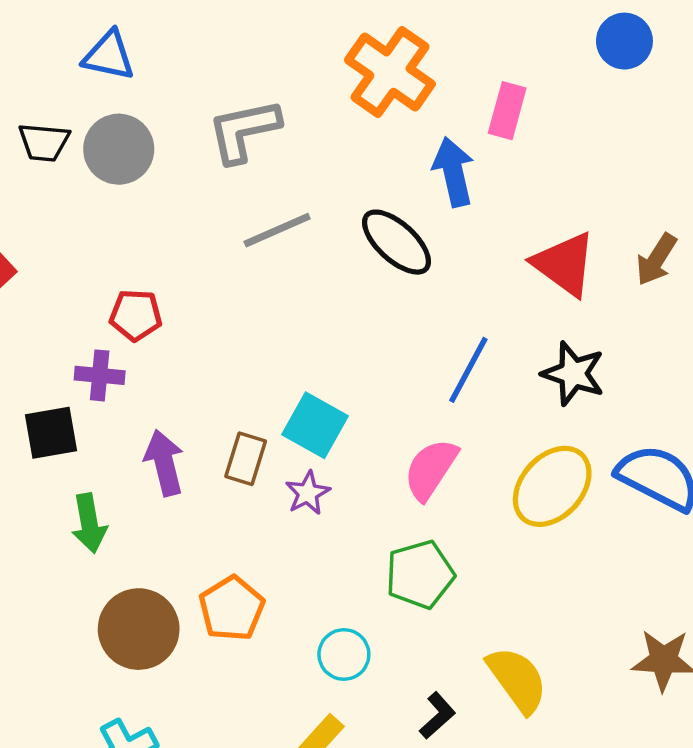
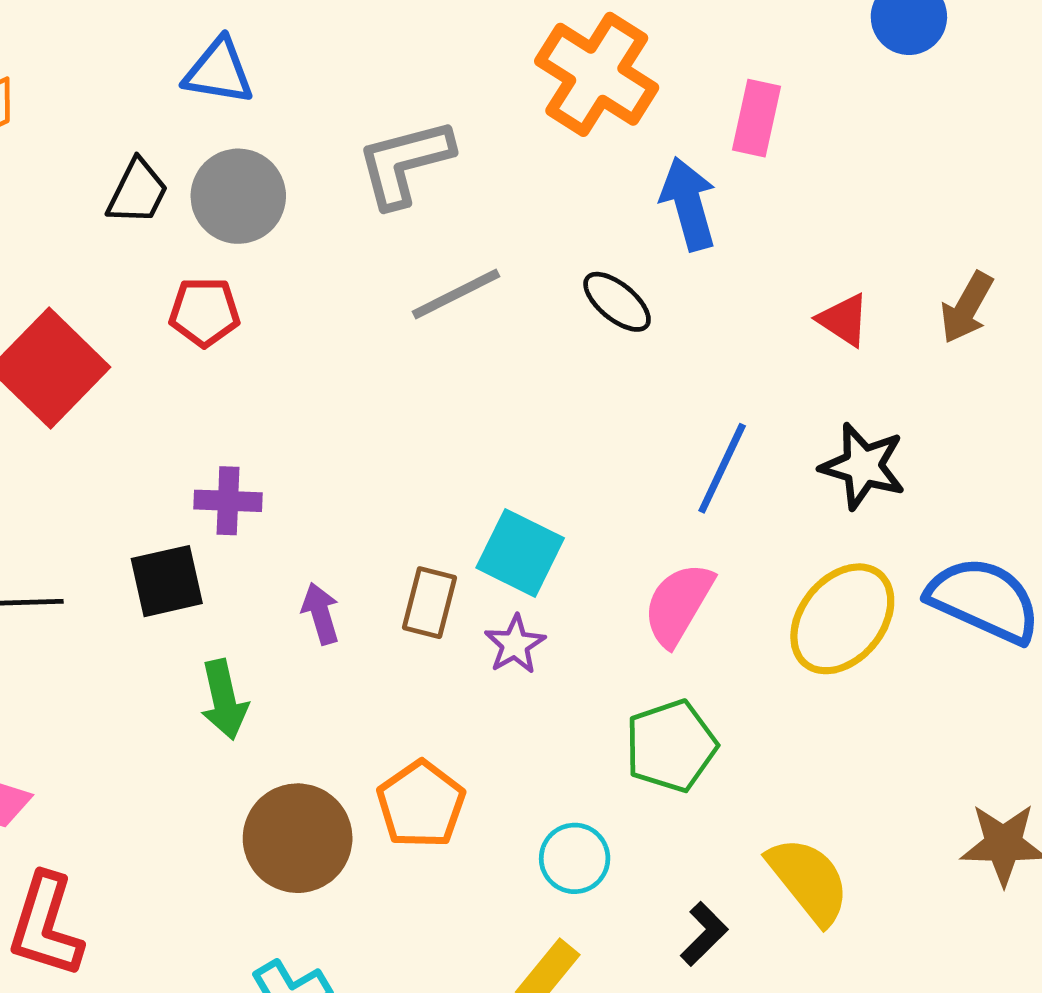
black trapezoid: (44, 142) -> (137, 192), turned -66
black ellipse: (397, 242) -> (617, 302), size x0.7
red triangle: (564, 264) -> (844, 320), size x0.6
red pentagon: (136, 315) -> (204, 312), moved
purple arrow: (164, 463) -> (321, 614), size x0.7

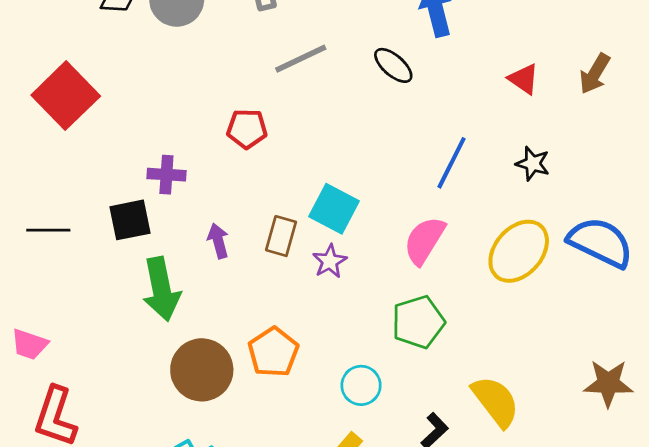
red pentagon: (204, 312) -> (247, 129), moved
black star: (863, 466) -> (533, 164), size x0.7
green arrow: (224, 700) -> (161, 289), size x1.4

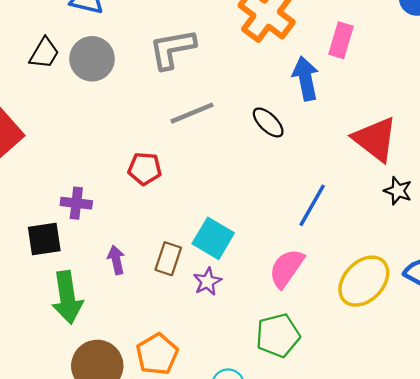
red triangle: (524, 79) -> (375, 139), size x1.8
black star: (533, 164) -> (398, 191), moved

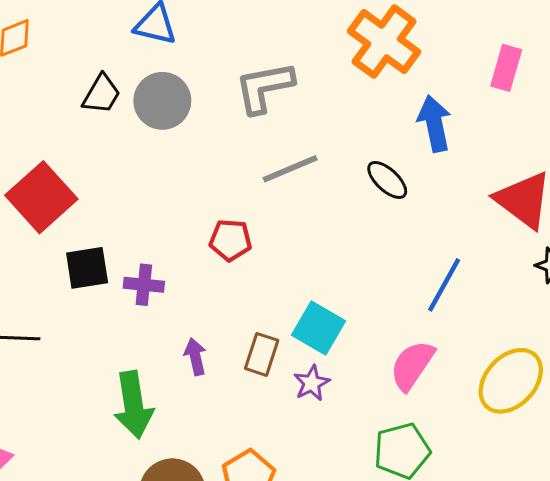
pink rectangle: (341, 40) -> (506, 68), moved
black square: (44, 239) -> (87, 268), moved

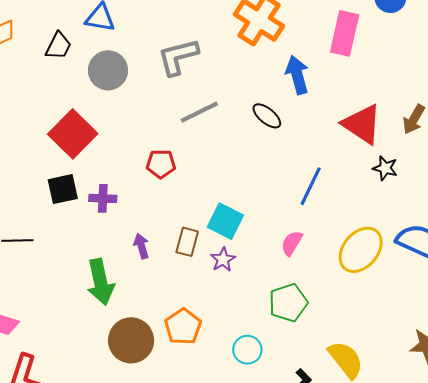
pink rectangle: (506, 68) -> (345, 33), size x1.4
black trapezoid: (101, 94) -> (59, 46), moved
red square: (41, 197) -> (73, 134), moved
pink semicircle: (412, 365) -> (292, 243), size x0.7

